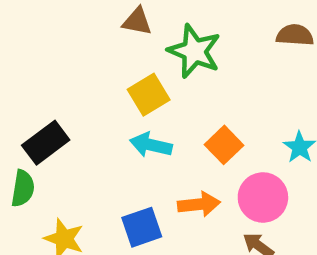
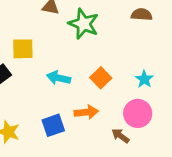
yellow square: (149, 95) -> (23, 49), moved, turned 30
pink circle: (263, 197) -> (138, 113), moved

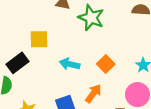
orange arrow: (86, 112) -> (93, 93), turned -48

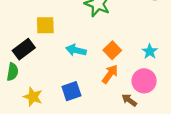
orange arrow: (93, 93) -> (110, 74), moved

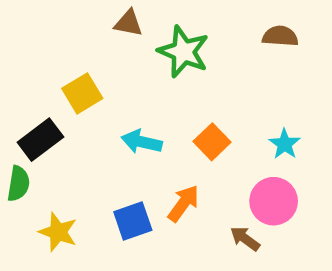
yellow square: (45, 25) -> (82, 93), turned -30
orange arrow: (110, 74) -> (183, 203), moved

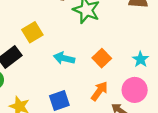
orange arrow: (183, 203) -> (99, 91), moved

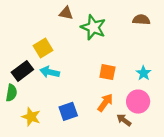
cyan arrow: (64, 58) -> (50, 72), moved
orange square: (102, 58) -> (107, 72), turned -35

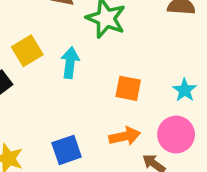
cyan arrow: (50, 72) -> (70, 63), moved, turned 84
orange arrow: (105, 103) -> (125, 136), turned 42

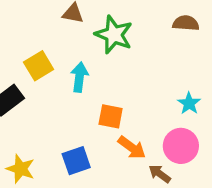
orange square: (128, 88) -> (111, 116), moved
orange arrow: (125, 136) -> (132, 148), turned 48

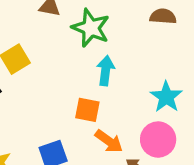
cyan arrow: (79, 77) -> (106, 71), moved
cyan star: (189, 103) -> (166, 97), size x1.4

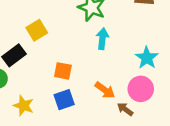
orange square: (87, 110) -> (63, 71), moved

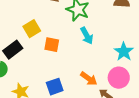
cyan arrow: (102, 39) -> (87, 36), turned 144
orange square: (63, 71) -> (52, 45), moved

